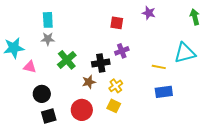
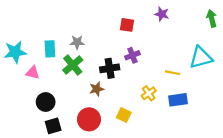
cyan rectangle: (48, 20) -> (50, 49), moved
gray star: (48, 39) -> (77, 42), moved
yellow cross: (116, 86) -> (149, 93), moved

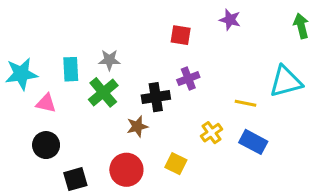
blue rectangle: (178, 100) -> (253, 142), turned 36
black circle: (46, 102) -> (46, 145), moved

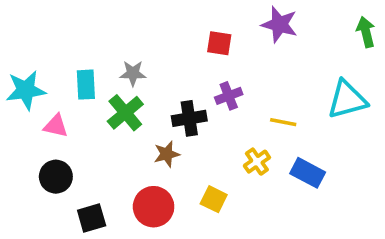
purple star: (230, 20) -> (279, 24), size x1.4
yellow line: (246, 103) -> (283, 122), moved

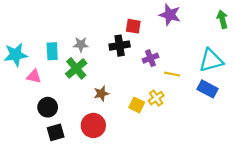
purple cross: (229, 96) -> (150, 58), moved
black cross: (189, 118) -> (120, 46), moved
blue rectangle: (308, 173) -> (208, 89), moved
black circle: (56, 177) -> (48, 107), moved
yellow square: (214, 199) -> (137, 105), moved

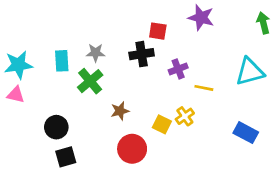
pink triangle: (34, 76) -> (16, 95), moved
blue rectangle: (208, 89) -> (246, 133), moved
red circle: (93, 125) -> (132, 149), moved

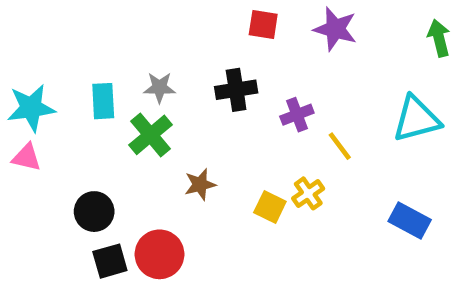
red square: (158, 31) -> (263, 24), moved
yellow line: (204, 88) -> (340, 146), turned 42
red circle: (132, 149) -> (159, 254), moved

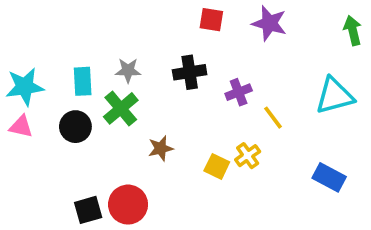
black circle: (94, 212) -> (75, 127), moved

